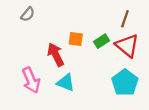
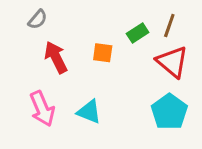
green rectangle: (101, 41) -> (138, 33), moved
red arrow: (56, 55) -> (56, 57), moved

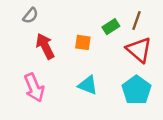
cyan triangle: (89, 112) -> (88, 85), moved

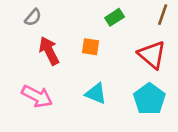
brown line: (136, 21) -> (163, 15), moved
green rectangle: (111, 27) -> (115, 17), moved
pink arrow: (34, 88) -> (37, 96), turned -40

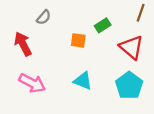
gray semicircle: (33, 17) -> (44, 17), moved
green rectangle: (115, 17) -> (103, 25), moved
red arrow: (49, 51) -> (23, 44), moved

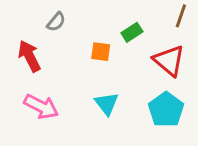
cyan triangle: (83, 81) -> (107, 104), turned 30

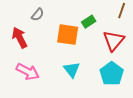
orange square: (101, 52) -> (68, 35), size x1.6
red triangle: (169, 61) -> (114, 41), turned 30

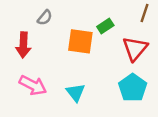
red arrow: (20, 38) -> (23, 45), turned -150
cyan triangle: (72, 70) -> (76, 92), moved

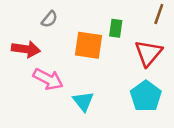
green rectangle: (105, 26) -> (116, 28), turned -49
red arrow: (23, 45) -> (26, 49), turned -85
pink arrow: (33, 85) -> (48, 79), moved

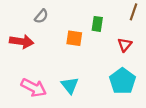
orange square: (88, 45) -> (74, 38), size x0.7
red triangle: (148, 53) -> (125, 45), size x0.6
pink arrow: (48, 79) -> (34, 88), moved

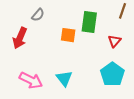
green rectangle: (97, 24) -> (89, 22), size x1.5
red arrow: (22, 42) -> (20, 38), turned 105

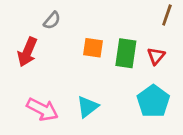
green rectangle: (89, 22) -> (126, 53), moved
cyan triangle: (64, 78) -> (88, 107), turned 30

